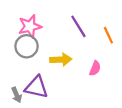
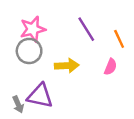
pink semicircle: (95, 68) -> (111, 67), moved

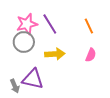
purple line: (86, 29) -> (50, 24), moved
orange line: (119, 39) -> (89, 26), moved

